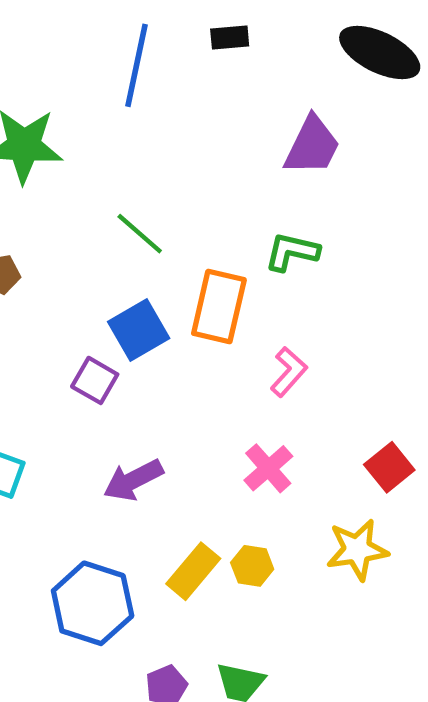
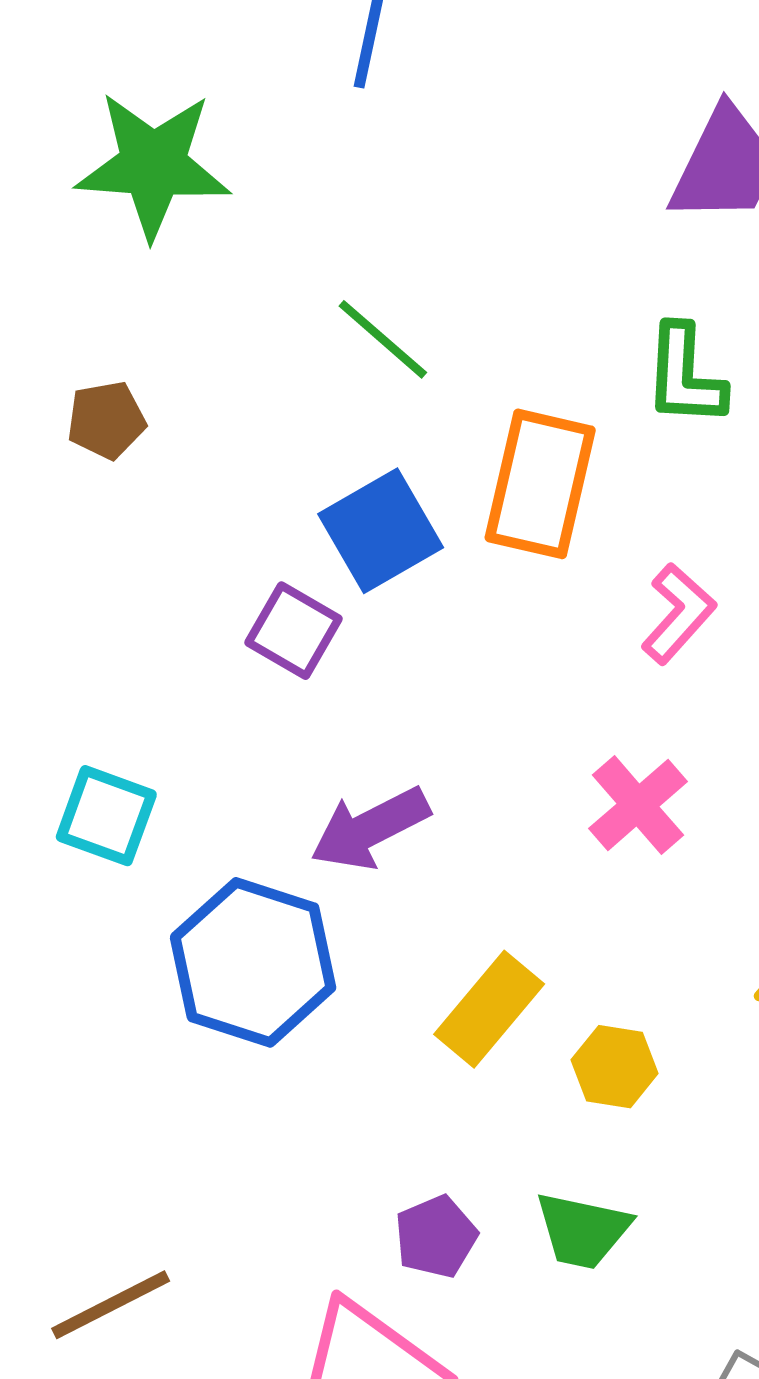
green L-shape: (292, 252) -> (685, 375), turned -100
yellow hexagon: (252, 566) -> (615, 1067), moved
blue hexagon: (93, 603) -> (253, 962), moved

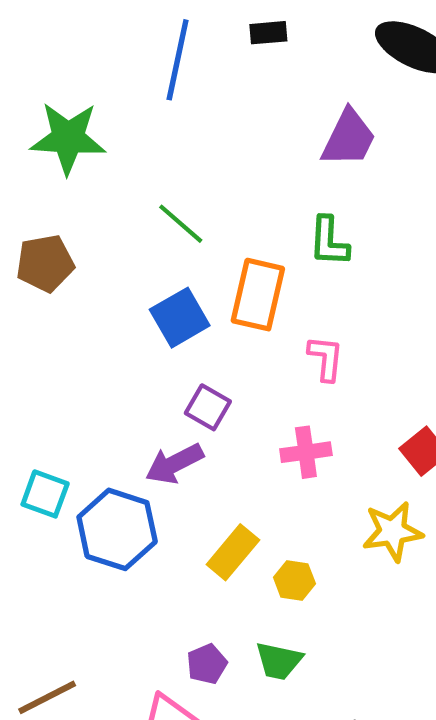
brown pentagon: (106, 420) -> (45, 263), size x1.5
pink L-shape: (678, 614) -> (326, 358), turned -36
purple square: (293, 631) -> (208, 407), moved
pink cross: (638, 805) -> (306, 452), turned 33
cyan square: (106, 816) -> (45, 494), moved

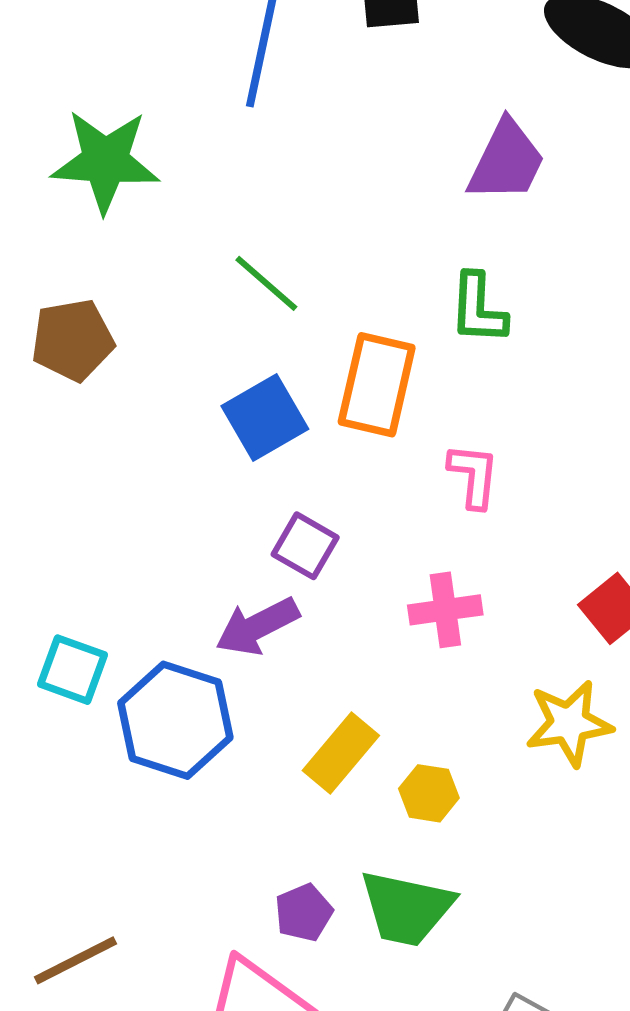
green trapezoid: (279, 661) -> (407, 908), size x1.4

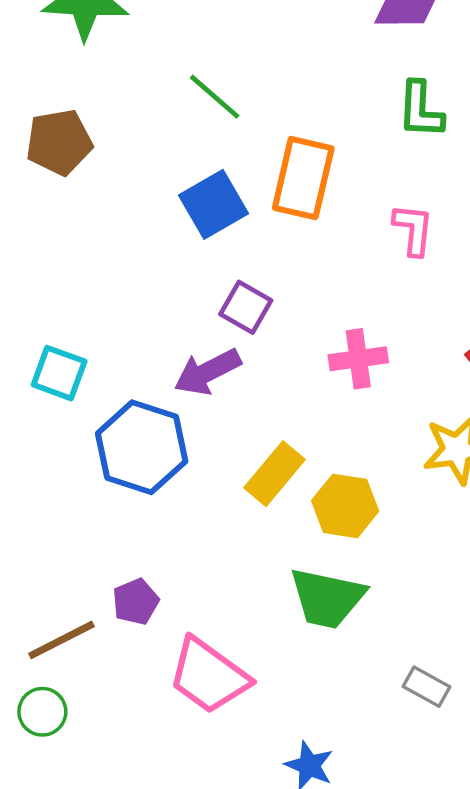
green L-shape: (478, 309) -> (420, 110), moved
pink L-shape: (474, 476) -> (413, 230), moved
cyan square: (73, 670) -> (59, 373), moved
yellow hexagon: (429, 793) -> (345, 506), size x1.4
purple pentagon: (304, 913) -> (136, 602), moved

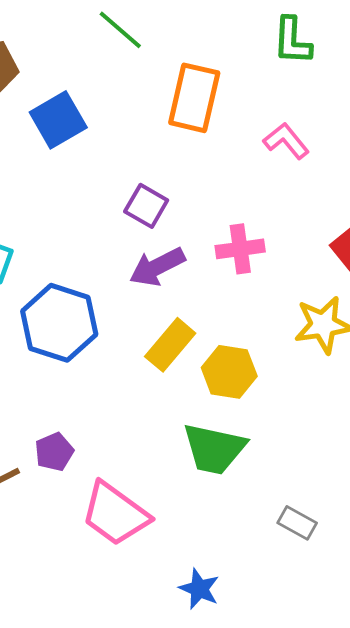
blue square: (213, 204) -> (58, 120), moved
pink L-shape: (413, 230) -> (286, 141), turned -45
purple arrow: (207, 372) -> (157, 267), moved

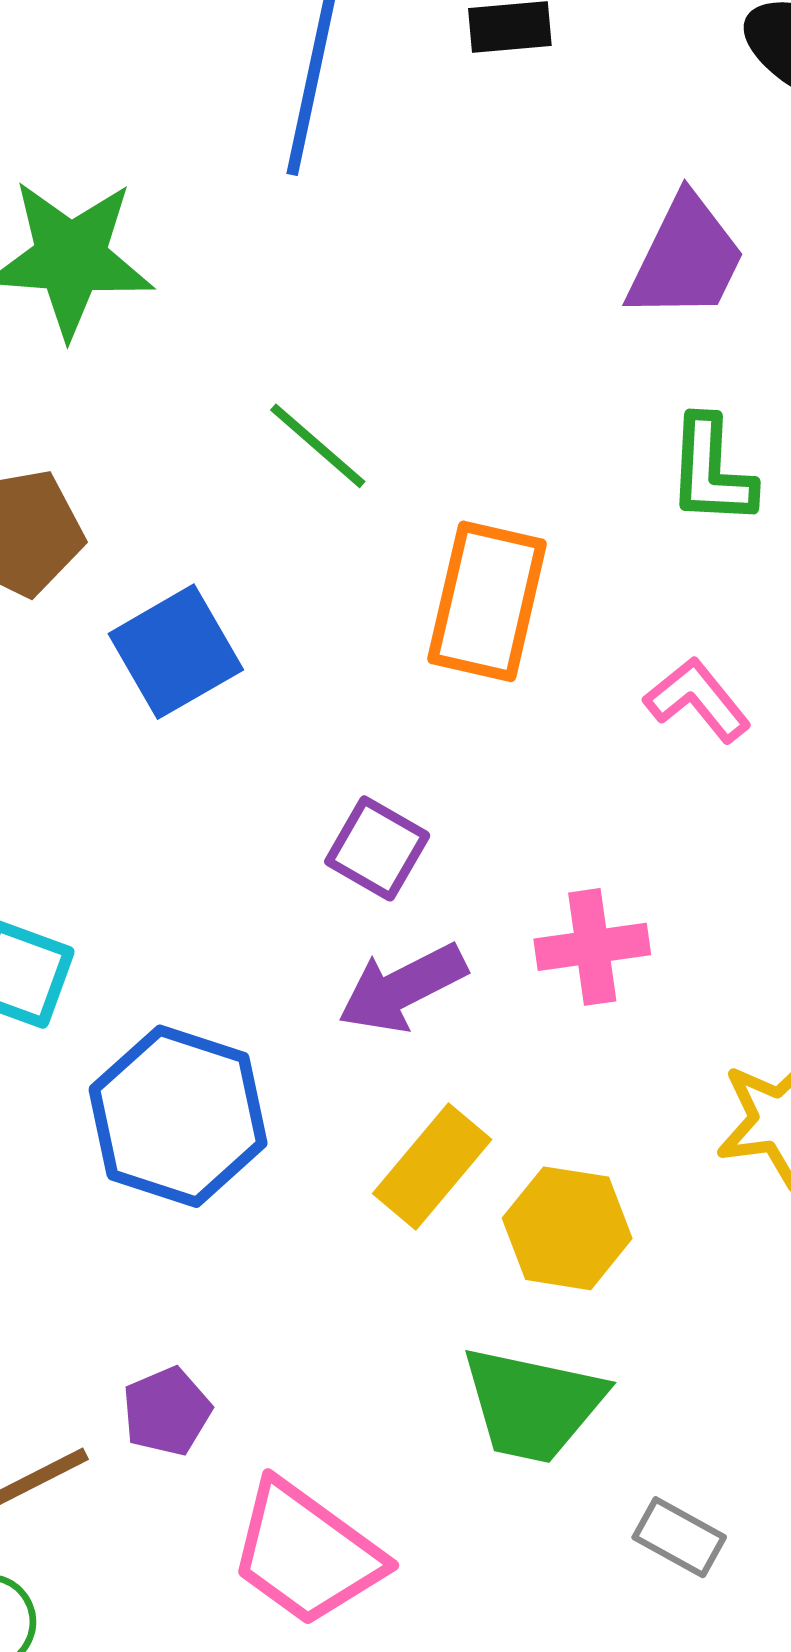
gray rectangle: (297, 523) -> (679, 1537), moved

